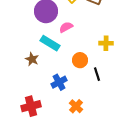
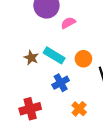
cyan rectangle: (50, 43) -> (54, 55), moved

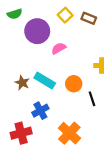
blue cross: (61, 83) -> (40, 111), moved
orange cross: (79, 109) -> (69, 133), size x1.5

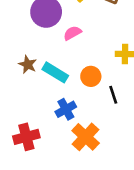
brown star: (22, 83) -> (28, 65), moved
blue cross: (40, 111) -> (66, 109), moved

